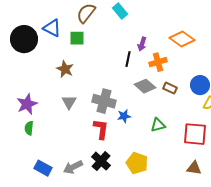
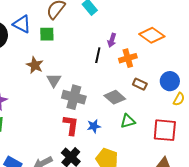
gray diamond: (145, 86) -> (115, 97), moved
gray triangle: (69, 102) -> (54, 80), moved
blue star: (124, 116) -> (94, 126), moved

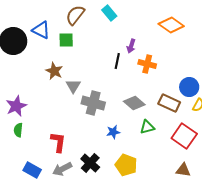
orange diamond: (152, 35) -> (171, 25), moved
orange cross: (128, 58) -> (147, 64), turned 30
brown rectangle: (140, 84) -> (169, 103), moved, size x1.5
red L-shape: (71, 125) -> (58, 142), moved
red square: (165, 130) -> (184, 136), turned 30

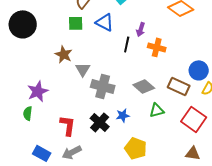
blue triangle: (41, 30) -> (105, 22), moved
purple star: (16, 106) -> (38, 91), moved
black cross: (90, 163) -> (100, 122), moved

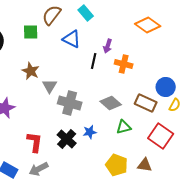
green square: (76, 23) -> (31, 32), moved
yellow pentagon: (136, 148) -> (117, 165), moved
brown triangle: (193, 153) -> (145, 165), moved

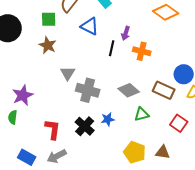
brown star: (31, 71) -> (48, 45), moved
red square: (161, 136) -> (179, 123), size x0.7

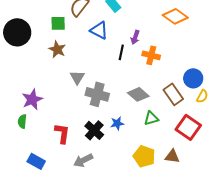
brown rectangle: (164, 90) -> (173, 94), turned 30
red square: (179, 123) -> (188, 127), size x1.4
gray arrow: (57, 156) -> (83, 160), moved

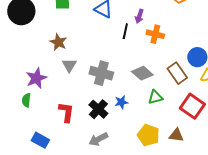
brown star: (57, 49) -> (58, 42), moved
gray triangle: (77, 77) -> (69, 65), moved
gray arrow: (83, 160) -> (98, 139), moved

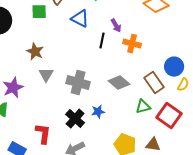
purple arrow: (139, 16) -> (116, 26), turned -48
green triangle: (155, 97) -> (143, 107), moved
red L-shape: (66, 112) -> (43, 134), moved

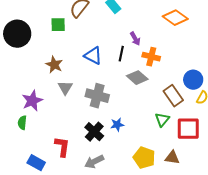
blue triangle: (80, 19) -> (93, 56), moved
gray diamond: (119, 83) -> (137, 78), moved
green triangle: (143, 107) -> (162, 120), turned -35
red square: (169, 116) -> (188, 129), turned -35

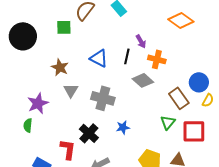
black cross: (94, 132) -> (89, 133), moved

